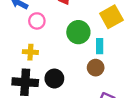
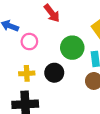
black circle: (54, 79) -> (54, 73), moved

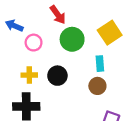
green circle: (72, 48) -> (72, 39), moved

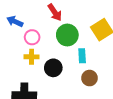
cyan rectangle: (100, 64) -> (82, 56), moved
yellow cross: (29, 75) -> (32, 57), moved

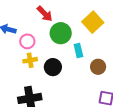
brown circle: (90, 78) -> (98, 67), moved

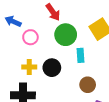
yellow cross: (30, 60) -> (29, 67), moved
brown circle: (98, 67) -> (88, 85), moved

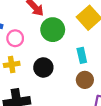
cyan rectangle: (81, 55) -> (82, 55), moved
yellow cross: (29, 67) -> (12, 64), moved

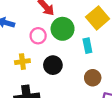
pink circle: (15, 38) -> (38, 36), moved
cyan rectangle: (82, 55) -> (87, 46), moved

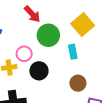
pink circle: (38, 36) -> (24, 54), moved

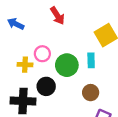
green circle: (48, 35) -> (67, 65), moved
black circle: (39, 71) -> (46, 86), moved

